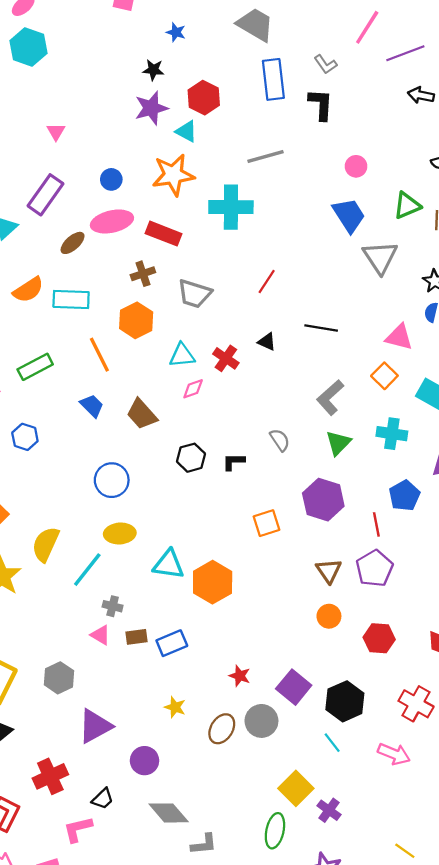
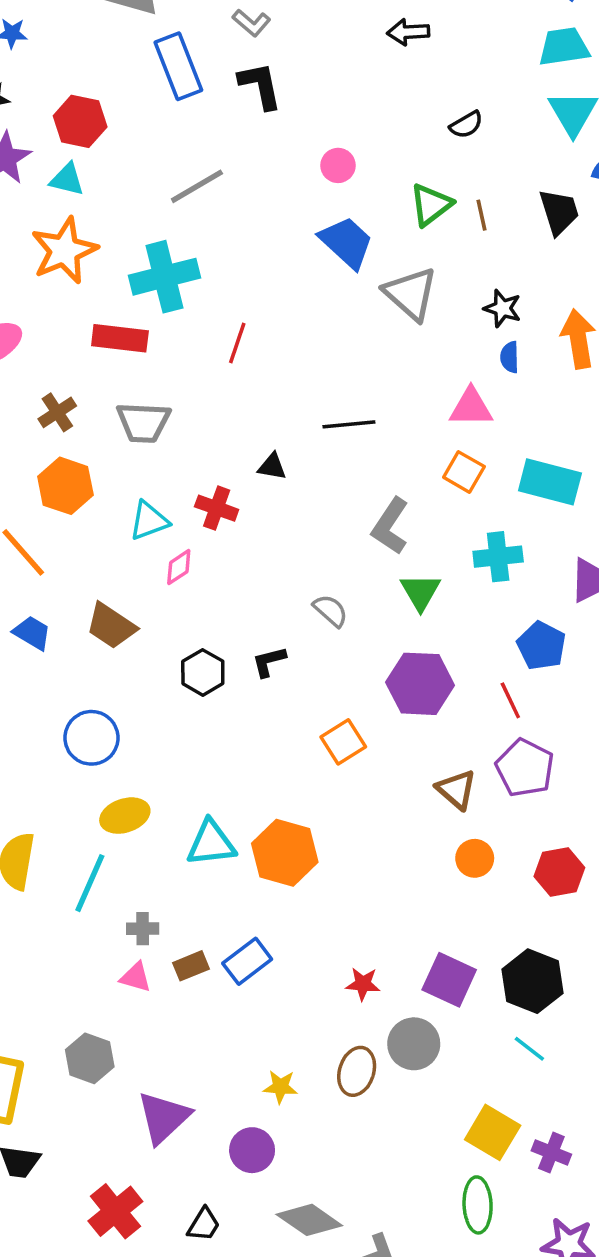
red rectangle: (164, 234) -> (120, 338), moved
red line: (267, 281) -> (237, 343), moved
yellow star: (175, 707) -> (280, 1087), moved

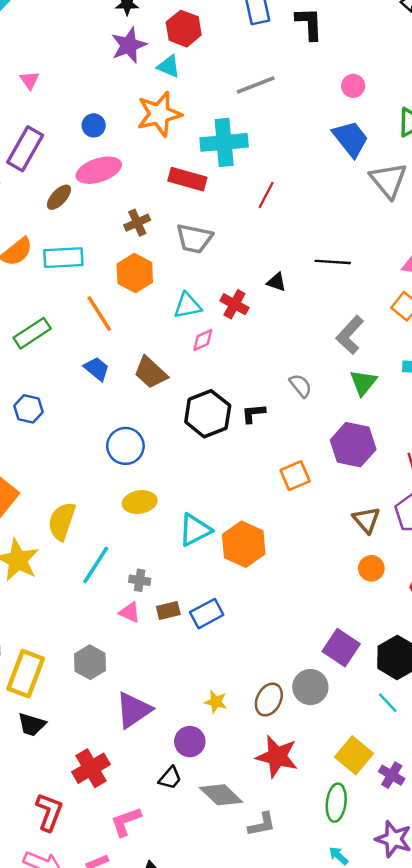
black hexagon: (203, 672) -> (208, 414), size x1.5
cyan triangle: (211, 843) -> (195, 530), turned -30
cyan line: (90, 883) -> (96, 565), moved
red star: (363, 984) -> (277, 756), moved, size x1.8
black trapezoid: (204, 1225) -> (170, 778), moved

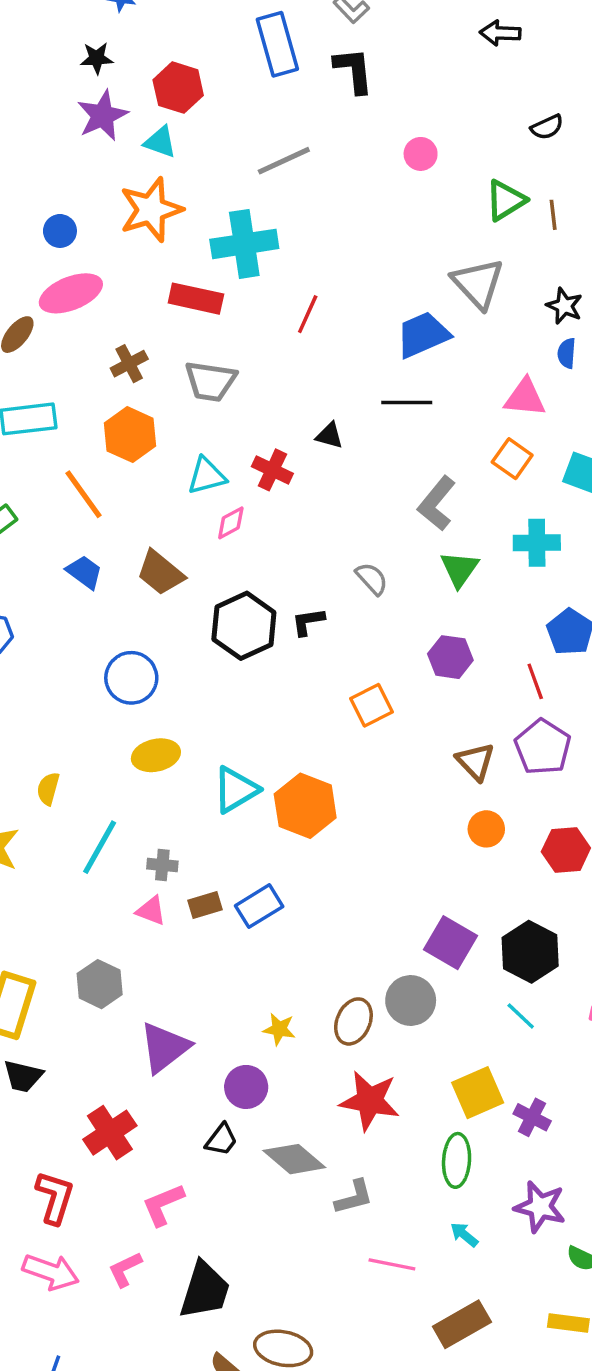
blue trapezoid: (351, 139) -> (423, 335), moved, turned -72
purple hexagon: (353, 445) -> (450, 657), size x0.7
yellow semicircle: (62, 521) -> (48, 789), size x0.6
yellow square: (354, 755) -> (478, 1093), turned 30

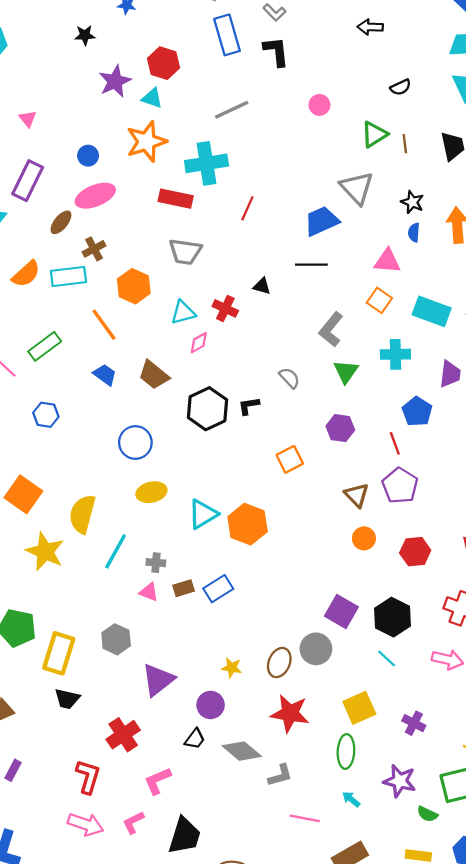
black star: (97, 58) -> (85, 35), moved
brown cross: (129, 364) -> (94, 249), moved
yellow semicircle: (48, 789) -> (82, 514), size x1.8
purple cross: (532, 1117) -> (414, 723), moved

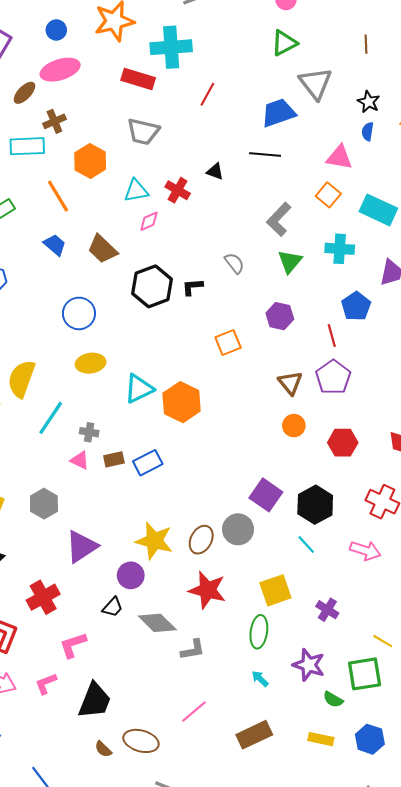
green triangle: (374, 134) -> (284, 43), moved
yellow star: (232, 668) -> (154, 541), size x1.8
pink line: (305, 818) -> (194, 711), moved, turned -56

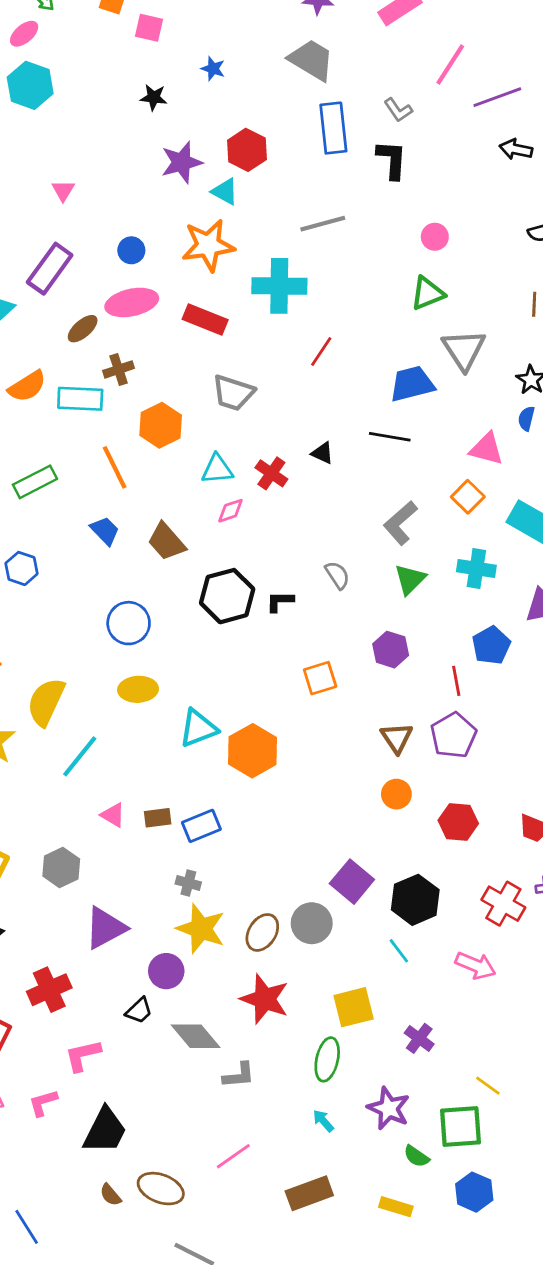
red rectangle: (138, 79) -> (205, 319), moved
gray cross: (89, 432) -> (188, 883), moved
blue hexagon: (370, 739) -> (474, 1192), moved

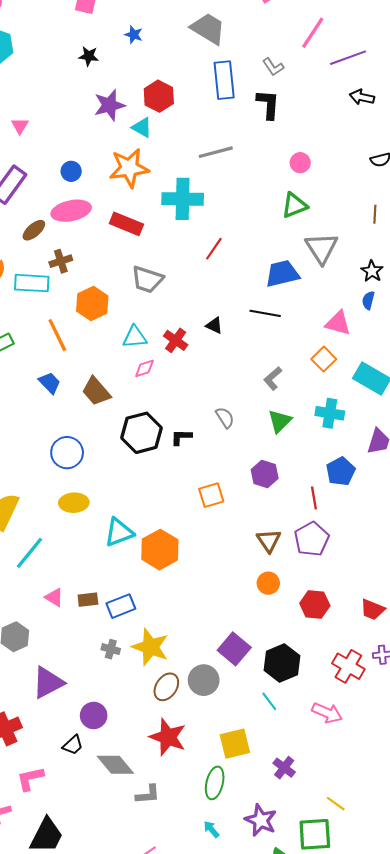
gray L-shape: (400, 523) -> (273, 378), size x0.7
yellow star: (201, 929) -> (150, 647), moved

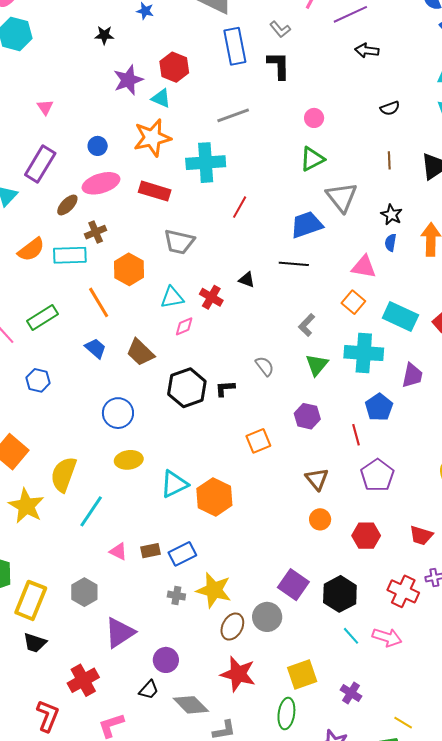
cyan cross: (330, 413) -> (364, 353), size x1.4
purple pentagon: (312, 539) -> (377, 475), moved
cyan line: (269, 701) -> (351, 636), moved

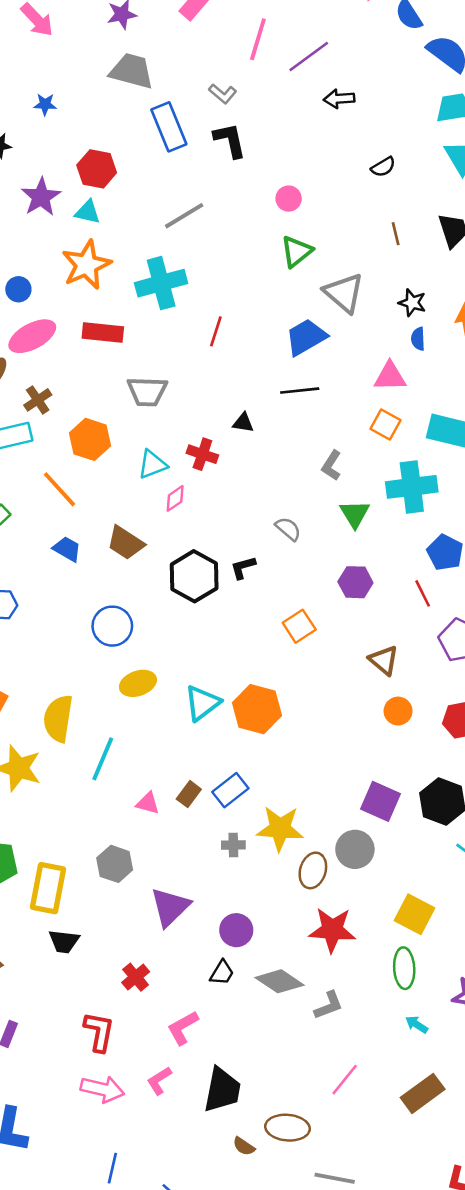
brown rectangle: (150, 551) -> (189, 794), turned -30
yellow square: (302, 675) -> (414, 914), turned -32
red cross: (83, 680) -> (136, 977), size x0.7

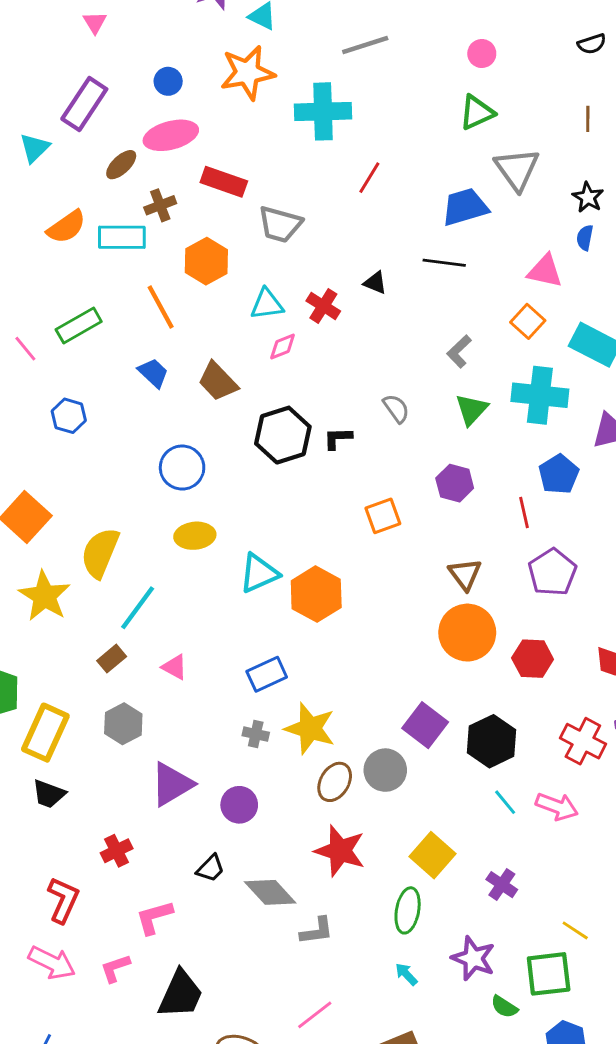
red rectangle: (103, 333) -> (224, 182), moved
orange circle: (398, 711) -> (467, 633), size x1.8
brown rectangle: (189, 794) -> (112, 659), moved
purple circle: (236, 930) -> (239, 805), moved

